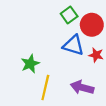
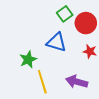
blue triangle: (73, 45) -> (56, 42), moved
yellow line: (45, 87) -> (42, 82), turned -30

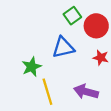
blue triangle: (56, 42) -> (63, 47), turned -30

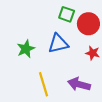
green square: (72, 16) -> (67, 14), turned -35
green star: (32, 67) -> (26, 49), moved

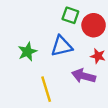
purple arrow: (79, 84) -> (84, 76), moved

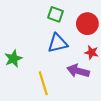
green square: (70, 15) -> (56, 14), moved
green star: (27, 52) -> (13, 59), moved

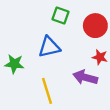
blue triangle: (58, 43) -> (49, 47), moved
green star: (13, 59) -> (14, 64), turned 30

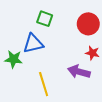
green square: (60, 15) -> (45, 19), moved
blue triangle: (49, 47) -> (33, 44), moved

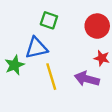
green star: (14, 59) -> (15, 65), turned -30
yellow line: (44, 84) -> (51, 77), moved

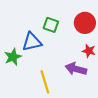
green square: (49, 20) -> (51, 25), moved
yellow line: (51, 77) -> (45, 82), moved

